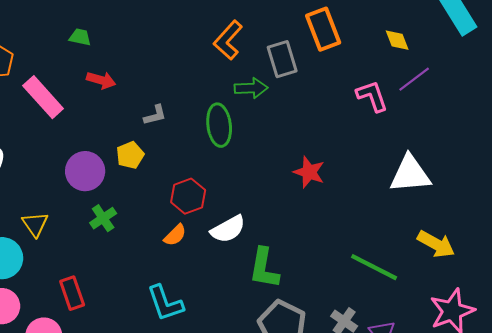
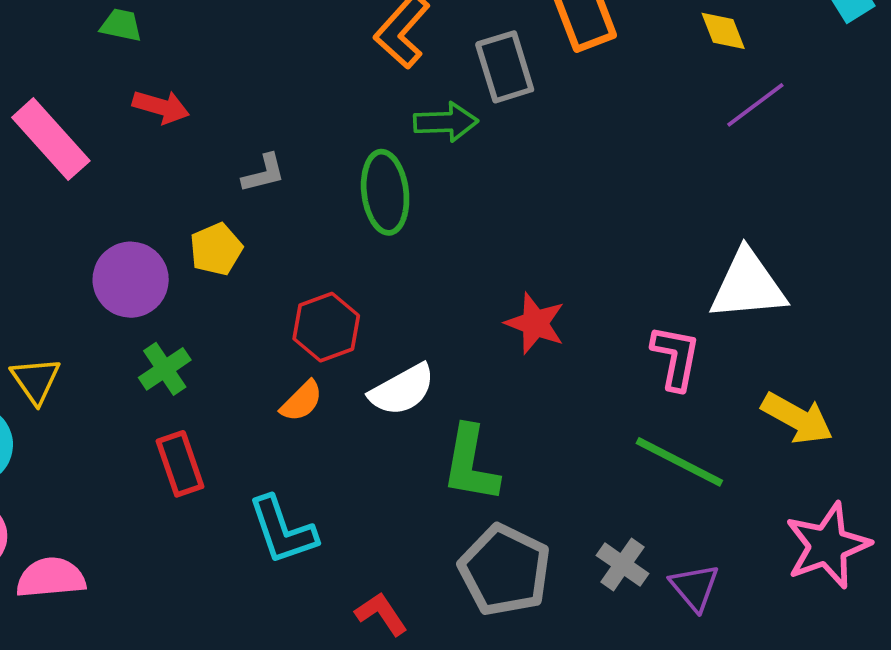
pink L-shape: (372, 96) -> (676, 357), moved, turned 30
red star: (309, 172) -> (535, 323), moved
red rectangle: (72, 293) -> (180, 464), moved

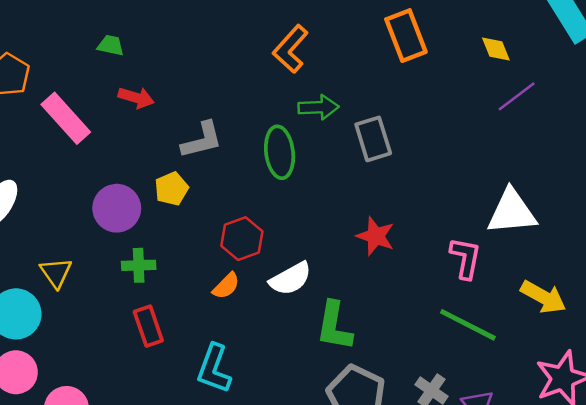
gray rectangle: (505, 67) -> (373, 139), moved
gray L-shape: (264, 173) -> (202, 140), size x1.5
green cross: (165, 369) -> (139, 265), turned 32
cyan L-shape: (283, 530) -> (214, 369), turned 39

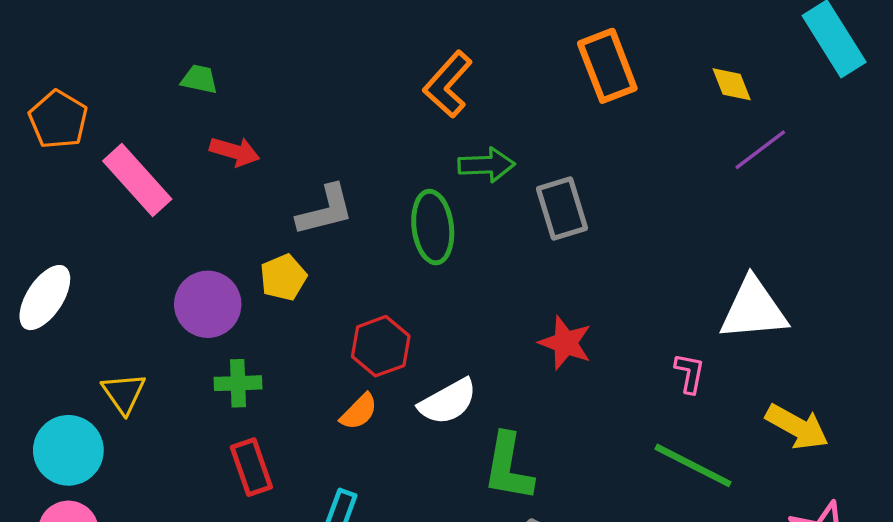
pink L-shape: (466, 258) -> (690, 373), size x0.7

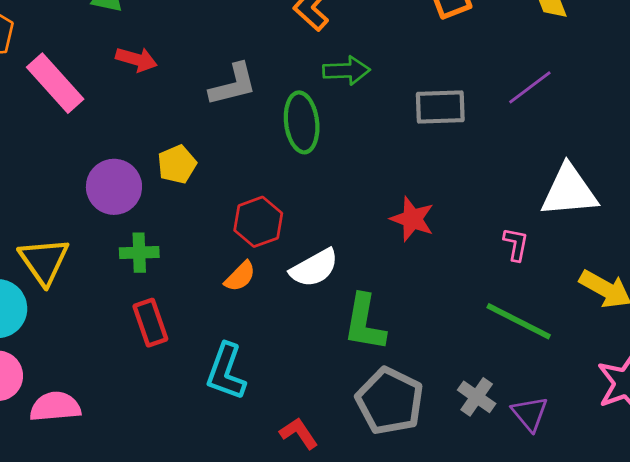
purple line: (760, 150) -> (530, 87), moved
gray rectangle: (562, 209) -> (440, 107), moved, turned -75
gray L-shape: (325, 210) -> (233, 85), moved
yellow triangle: (124, 393) -> (44, 261), size x1.4

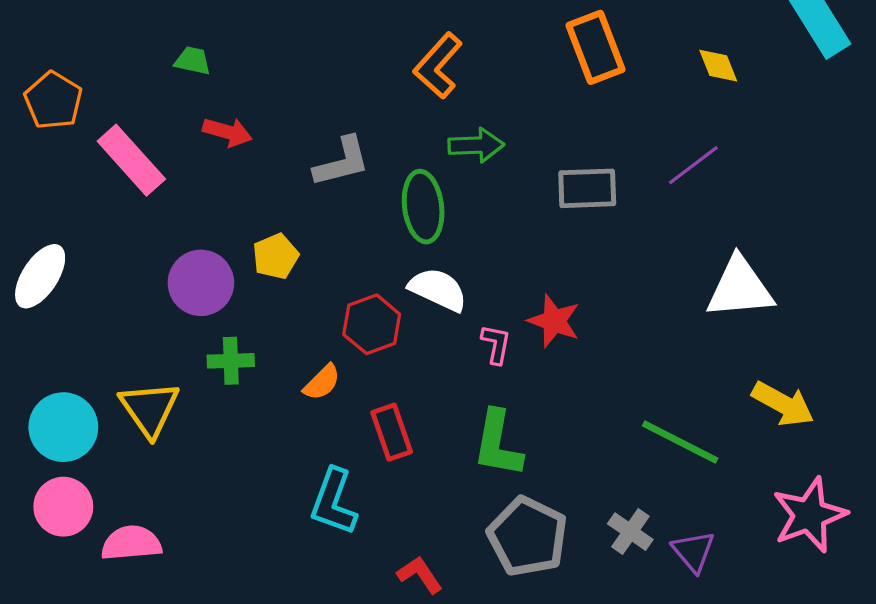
pink L-shape: (516, 244) -> (496, 344), moved
yellow triangle: (44, 261) -> (150, 409), moved
white semicircle: (314, 268) -> (438, 289), moved, turned -126
orange semicircle: (240, 276) -> (322, 382), moved
red rectangle: (150, 323) -> (392, 432), moved

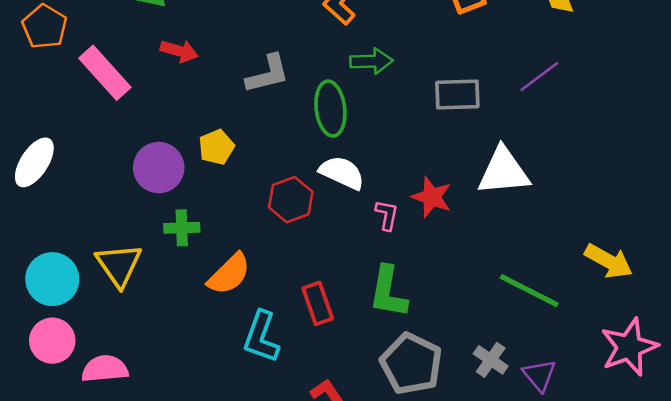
white triangle: (740, 288) -> (504, 171), moved
orange semicircle: (322, 382) -> (229, 274), moved, size x1.5
red rectangle: (392, 432) -> (318, 303), moved

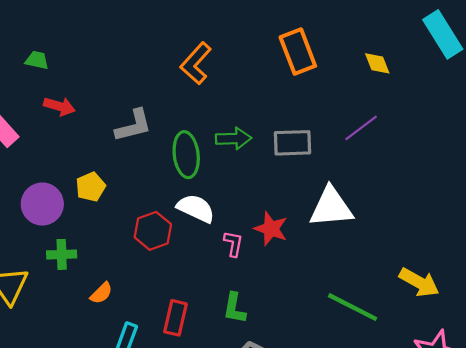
green arrow: (371, 61) -> (233, 139), moved
orange semicircle: (229, 274) -> (101, 293), size x0.6
green L-shape: (388, 292) -> (234, 308), size x0.7
red rectangle: (318, 303) -> (175, 318), turned 32

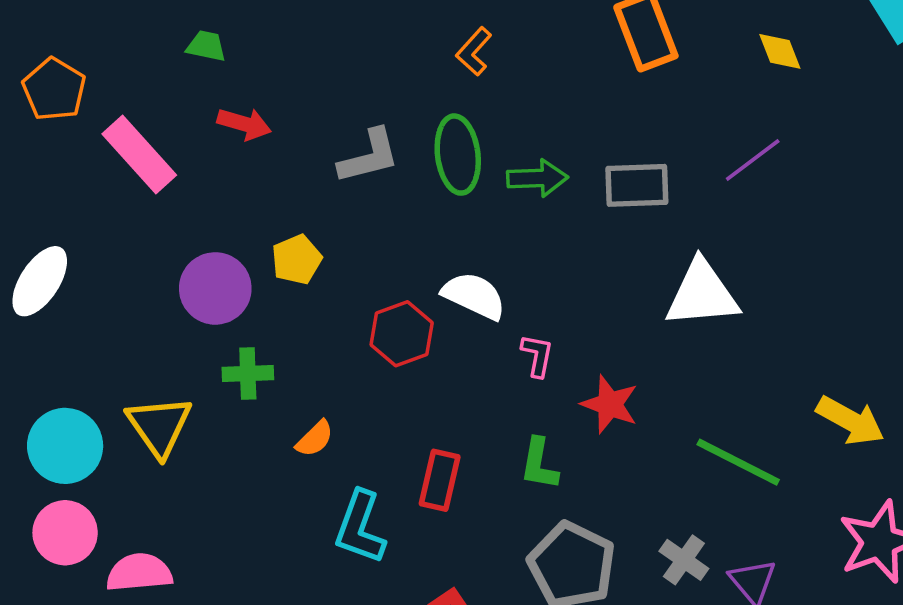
orange L-shape: (196, 63) -> (474, 51), size x0.7
green ellipse: (186, 155) -> (458, 155), moved
red star: (271, 229) -> (610, 404), moved

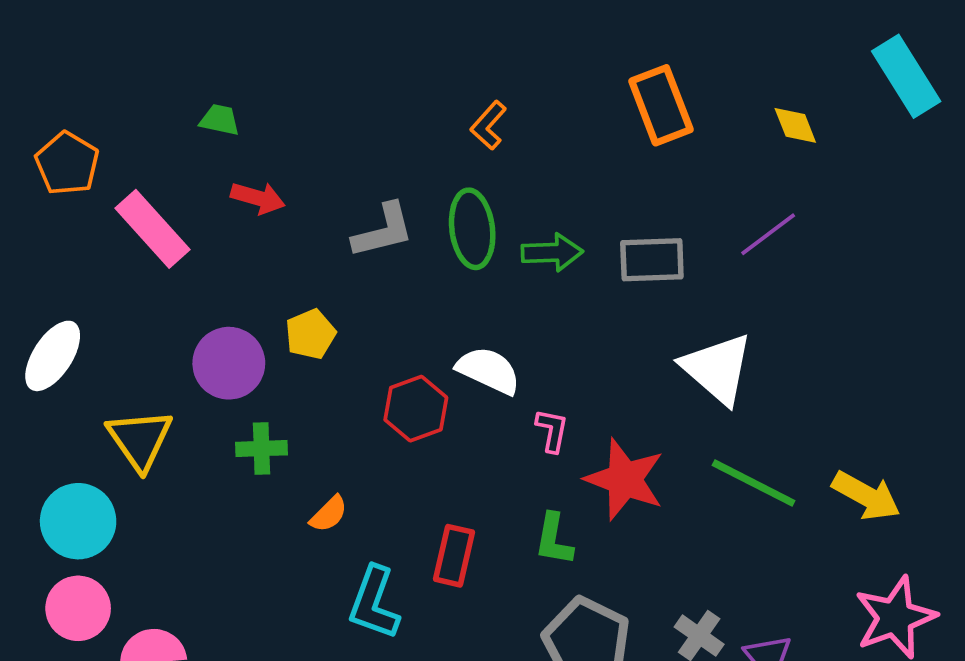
white triangle: (702, 294) -> (717, 369), turned 46
red star: (610, 404) -> (625, 479), size x1.4
yellow triangle: (159, 426) -> (140, 439), moved
green line: (738, 462) -> (754, 483), moved

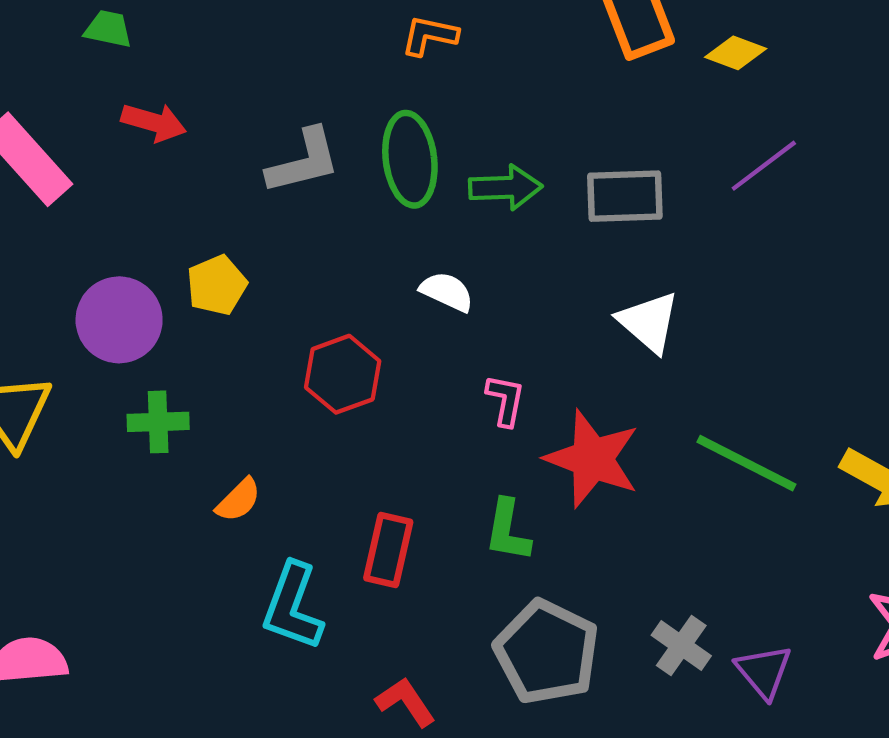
orange L-shape: (488, 125) -> (429, 35), turned 60
yellow diamond: (795, 125) -> (736, 53), moved, turned -48
white triangle: (717, 369) -> (649, 322), moved, size x0.7
white semicircle: (488, 370) -> (447, 292), moved, size x0.7

